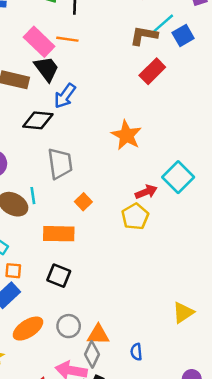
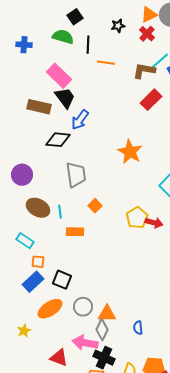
orange line: (67, 39) -> (106, 63), moved
red arrow: (146, 192) -> (154, 223), moved, turned 36
cyan line: (33, 196) -> (60, 212), moved
orange rectangle: (59, 234) -> (75, 232), size x0.7
black square: (59, 276) -> (62, 280), moved

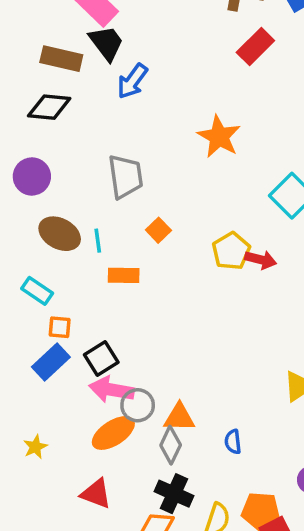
black diamond: (58, 140) -> (49, 107), moved
black square: (62, 280) -> (101, 358), turned 36
orange ellipse: (50, 309) -> (113, 433), moved
pink arrow: (85, 343) -> (112, 390), moved

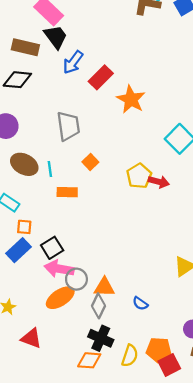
red rectangle: (255, 47) -> (101, 77), moved
blue semicircle: (233, 442) -> (140, 303), turned -49
red triangle: (96, 494) -> (31, 338), moved

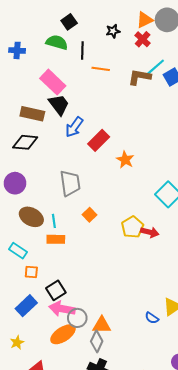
orange star: (131, 99) -> (125, 160), size x0.7
orange rectangle: (67, 192) -> (56, 239), moved
blue rectangle: (18, 250) -> (26, 306), moved
blue semicircle: (140, 303) -> (152, 318), moved

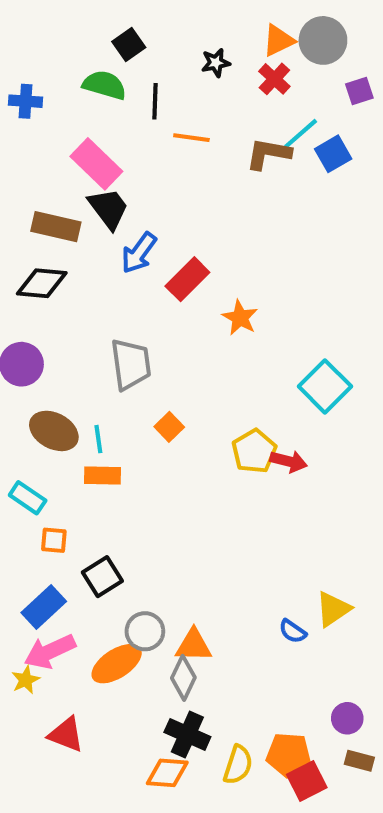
pink arrow: (62, 309) -> (50, 652), moved, turned -35

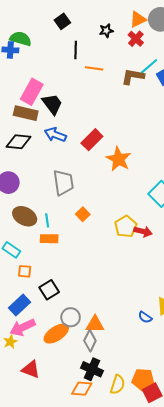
green semicircle: (104, 85) -> (21, 39), moved
pink rectangle: (96, 164) -> (32, 92), moved, turned 75
blue arrow: (139, 253) -> (55, 135), moved, turned 75
orange star: (240, 318) -> (119, 159), size x1.4

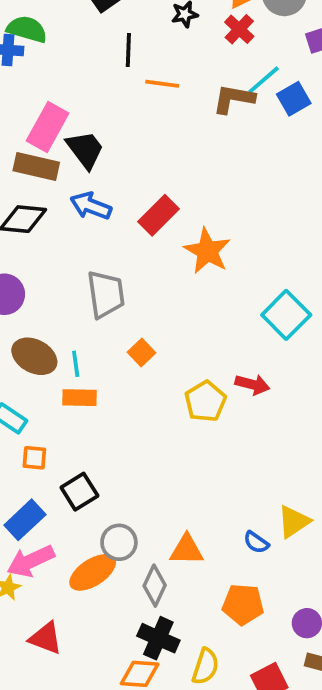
yellow pentagon: (126, 226) -> (205, 401), moved
orange triangle: (95, 324) -> (187, 550), moved
orange pentagon: (143, 379) -> (243, 604), moved

